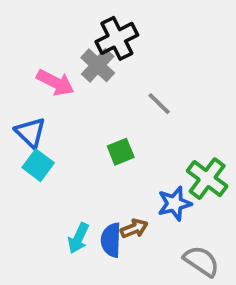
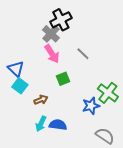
pink arrow: (55, 83) -> (52, 54), moved, turned 30
brown arrow: (134, 229) -> (41, 100), moved
blue semicircle: (111, 240) -> (58, 125), turned 96

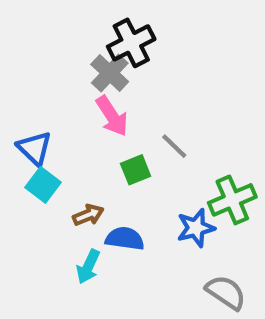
gray line: (83, 54) -> (174, 146), moved
green cross: (108, 93) -> (232, 200), turned 30
blue semicircle: (58, 125) -> (125, 239), moved

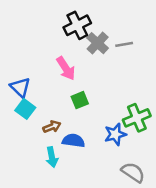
gray cross: (110, 73) -> (98, 43), moved
gray line: (174, 146) -> (124, 44), moved, turned -54
cyan arrow: (88, 267) -> (52, 157), turned -36

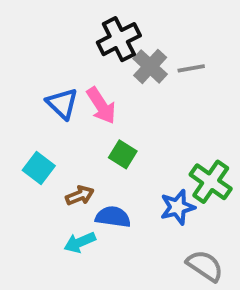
blue triangle: (20, 87) -> (62, 104), moved
green square: (80, 100) -> (123, 154), turned -36
green cross: (137, 118) -> (211, 182), turned -32
cyan arrow: (52, 157) -> (80, 242), turned 78

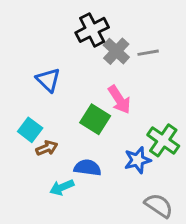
pink arrow: (101, 106) -> (119, 100), moved
green square: (123, 154) -> (95, 119), size x1.4
brown arrow: (80, 195) -> (47, 148), moved

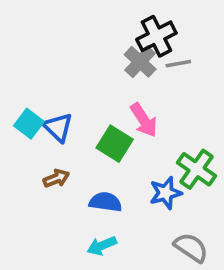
black cross: (92, 30) -> (156, 36), moved
blue triangle: (48, 80) -> (58, 127), moved
cyan square: (30, 130) -> (29, 124), moved
cyan arrow: (62, 187) -> (102, 246), moved

